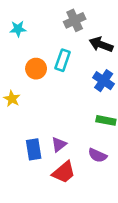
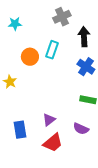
black arrow: (101, 45) -> (84, 37), turned 66
blue rectangle: (34, 149) -> (20, 130), moved

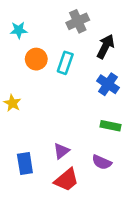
black arrow: (84, 37) -> (105, 46), turned 30
orange circle: (30, 57) -> (36, 59), moved

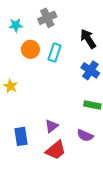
gray cross: (78, 21) -> (47, 18), moved
black arrow: (105, 46) -> (88, 39), turned -60

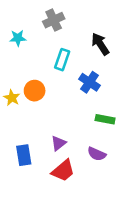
cyan star: (16, 25) -> (18, 38), moved
orange circle: (30, 49) -> (35, 91), moved
blue cross: (90, 70) -> (89, 82), moved

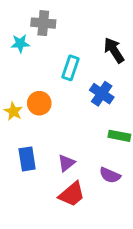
gray cross: (54, 20) -> (43, 23), moved, turned 30
blue rectangle: (24, 155) -> (27, 159), moved

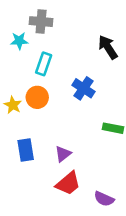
cyan rectangle: (70, 68) -> (44, 64), moved
blue cross: (102, 94) -> (83, 88), moved
purple semicircle: (110, 175) -> (104, 199), moved

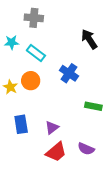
cyan star: (19, 41) -> (11, 42), moved
cyan rectangle: (44, 64) -> (36, 53), turned -72
purple semicircle: (104, 199) -> (86, 149), moved

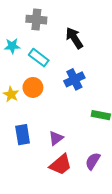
black arrow: (89, 39) -> (74, 38), moved
blue cross: (69, 73) -> (74, 79), turned 30
purple semicircle: (86, 149) -> (93, 161), turned 98

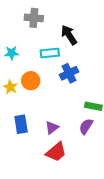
cyan star: (12, 46) -> (12, 53), moved
cyan rectangle: (39, 58) -> (50, 53), moved, turned -42
purple semicircle: (93, 161) -> (86, 126), moved

